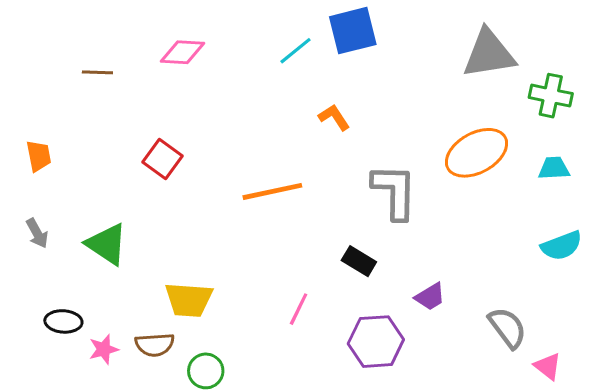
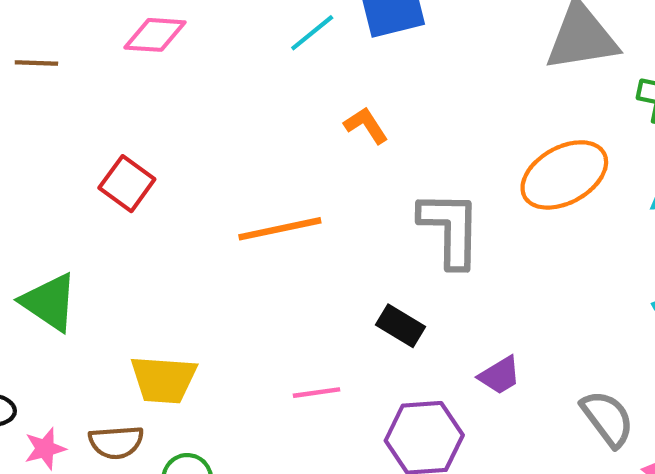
pink line: (299, 309) -> (317, 393), turned 56

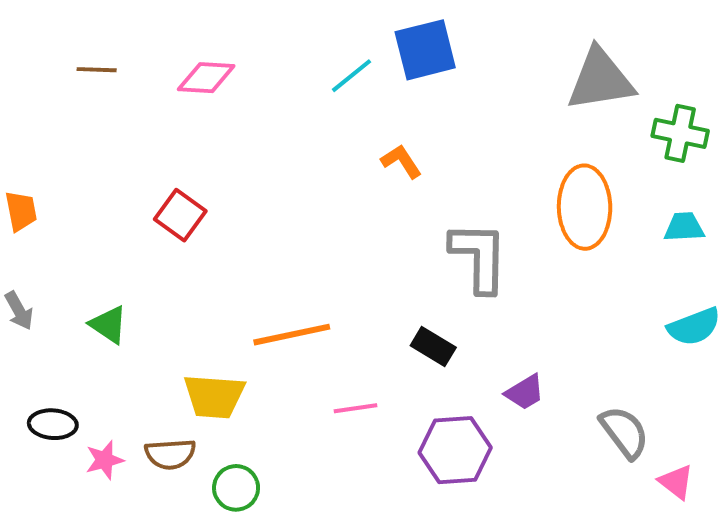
brown line: (36, 63) -> (97, 70), moved
orange ellipse: (564, 175) -> (585, 207), turned -62
orange line: (280, 229) -> (292, 335), moved
green triangle: (49, 302) -> (109, 325), size x0.7

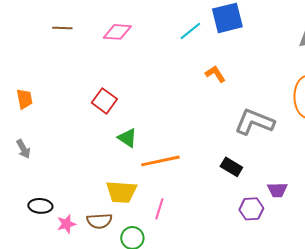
gray L-shape: (479, 257) -> (254, 122), turned -69
green triangle: (109, 325) -> (127, 138), moved
purple trapezoid: (525, 392) -> (277, 190), turned 30
pink line: (356, 408) -> (159, 209), moved, turned -65
purple hexagon: (455, 450) -> (251, 209), moved, size x0.7

